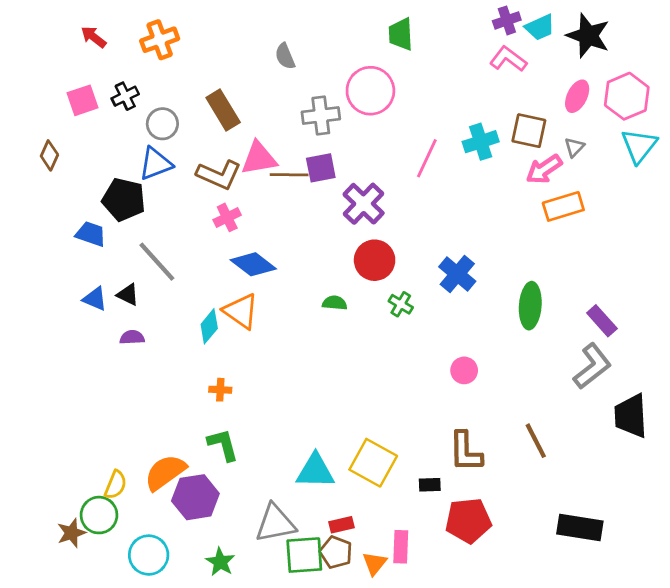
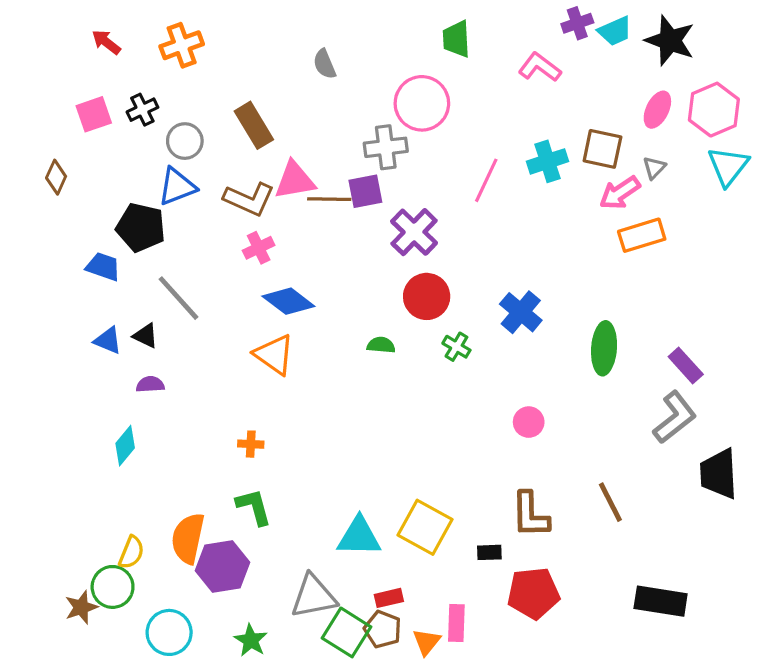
pink L-shape: (508, 59) -> (540, 67), moved
gray cross: (321, 116) -> (386, 147), moved
cyan diamond: (209, 326) -> (125, 446), moved
orange semicircle: (165, 472) -> (188, 538), turned -42
green square: (304, 555) -> (347, 632), turned 36

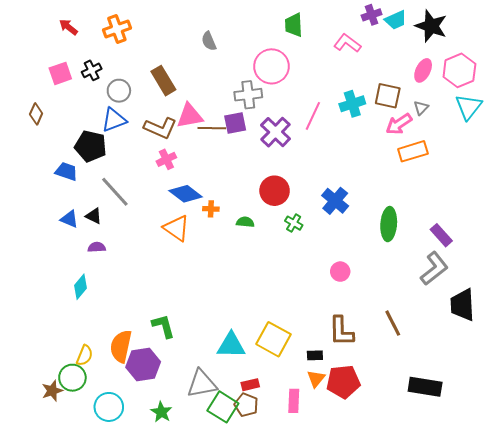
purple cross: (414, 232) -> (276, 132), moved
orange cross: (251, 444) -> (211, 209), moved
orange triangle: (427, 642) -> (316, 379), moved

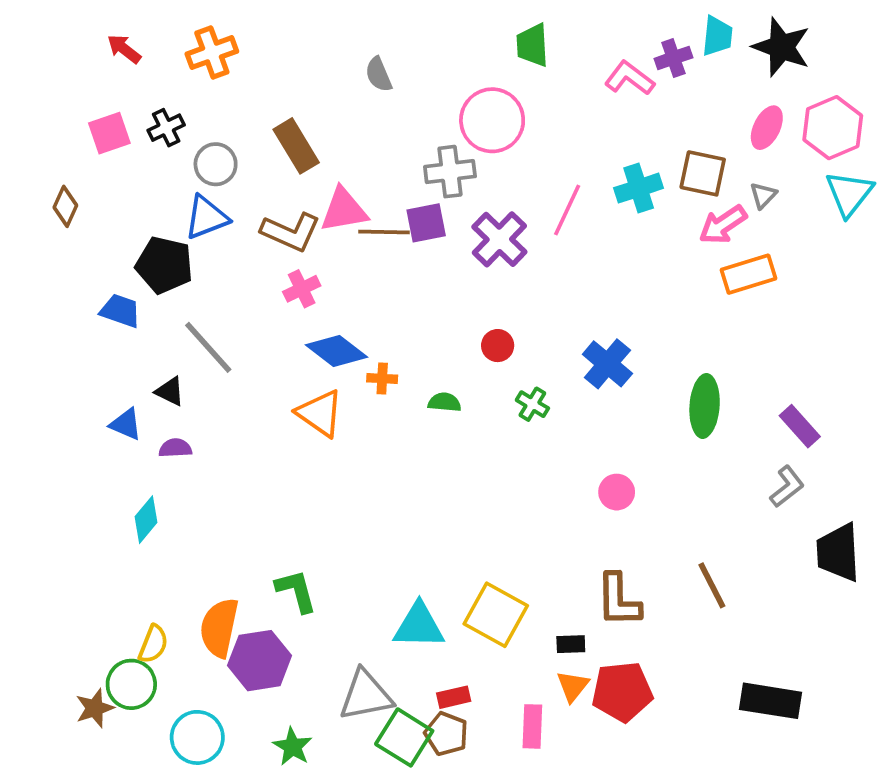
purple cross: (372, 15) -> (673, 58), moved
cyan trapezoid: (396, 20) -> (717, 36), turned -60
red circle: (275, 191) -> (498, 346), size x0.6
blue triangle: (69, 219) -> (126, 424), moved
gray L-shape: (434, 269) -> (787, 487), size x0.7

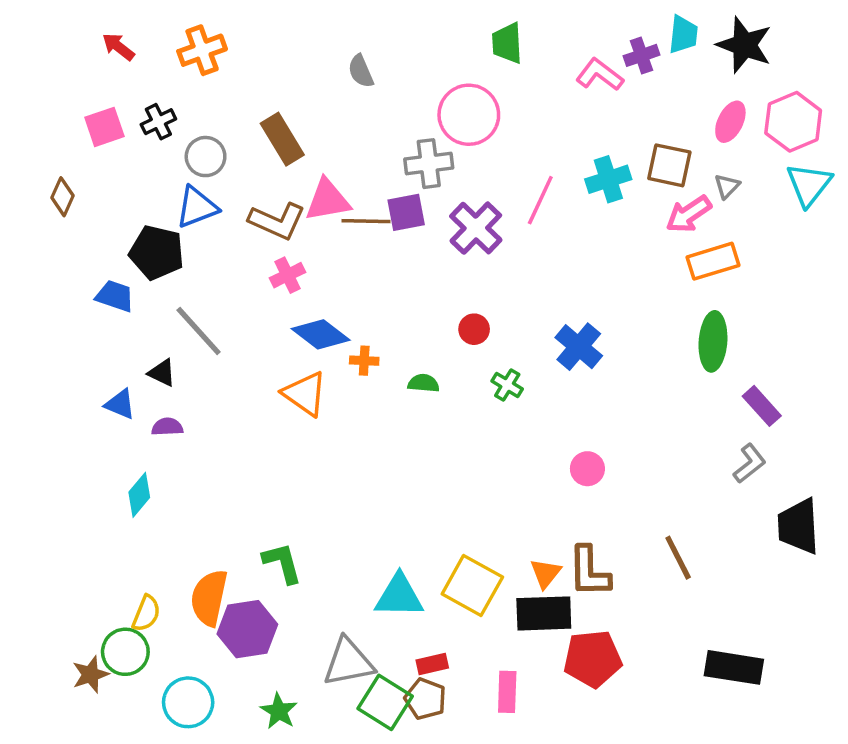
green ellipse: (705, 406) -> (713, 341), moved
black rectangle: (571, 644) -> (544, 613), size x2.0
orange triangle: (573, 686) -> (546, 573), moved

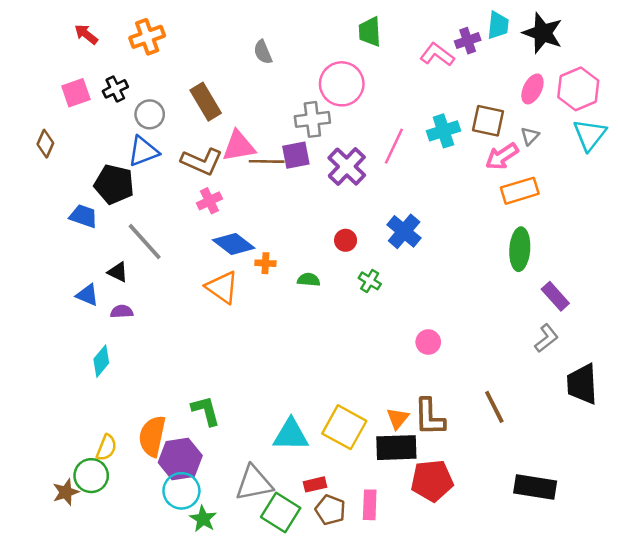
blue cross: (579, 347) -> (404, 231), moved
brown pentagon: (425, 699) -> (330, 510), moved
cyan circle: (188, 702) -> (181, 491), moved

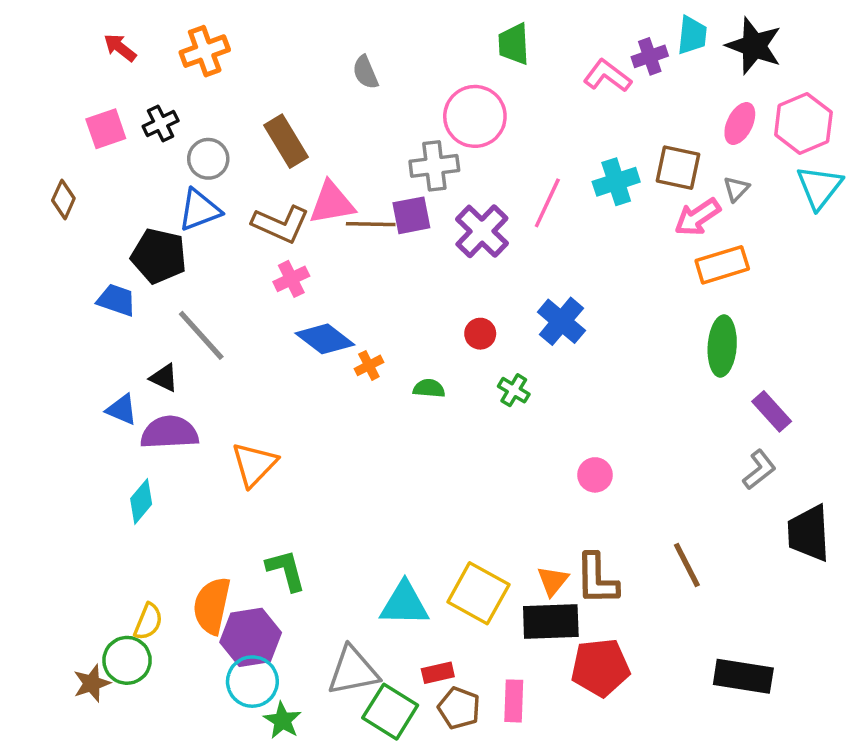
orange cross: (265, 263) -> (369, 365), turned -30
orange triangle: (222, 287) -> (254, 464), moved, turned 39
purple semicircle: (122, 311) -> (169, 433), size x1.8

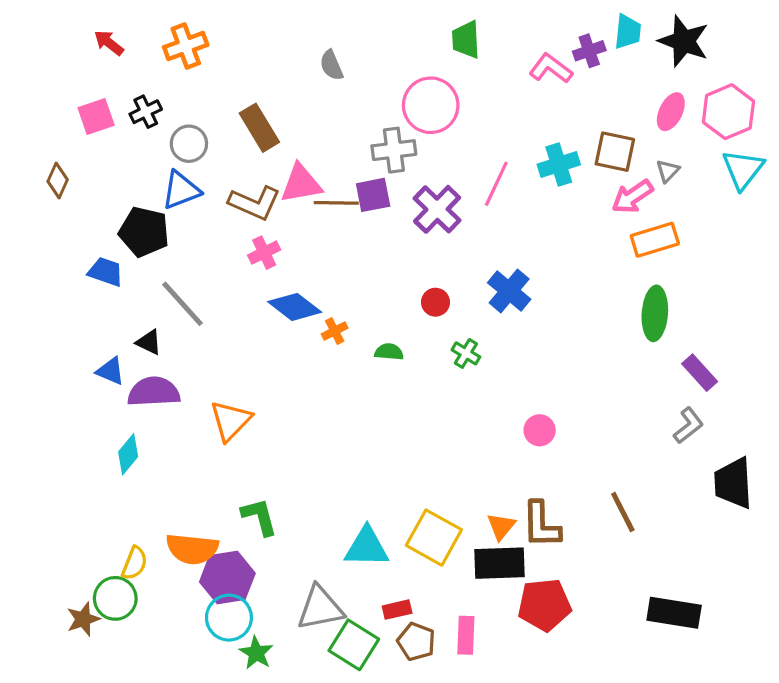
orange semicircle: (212, 606) -> (192, 549), turned -96

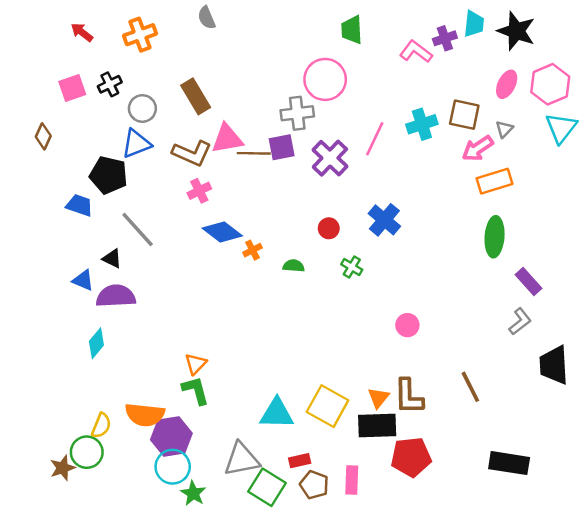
gray semicircle: (331, 65) -> (207, 18), moved
orange triangle: (231, 421) -> (196, 364), moved, size x0.7

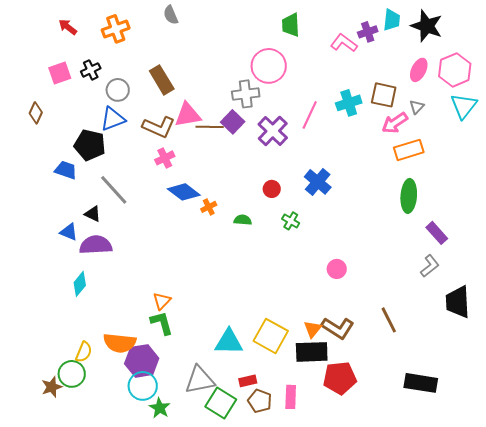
purple square: (282, 147) -> (233, 122), turned -35
brown L-shape: (409, 396) -> (338, 328), turned -56

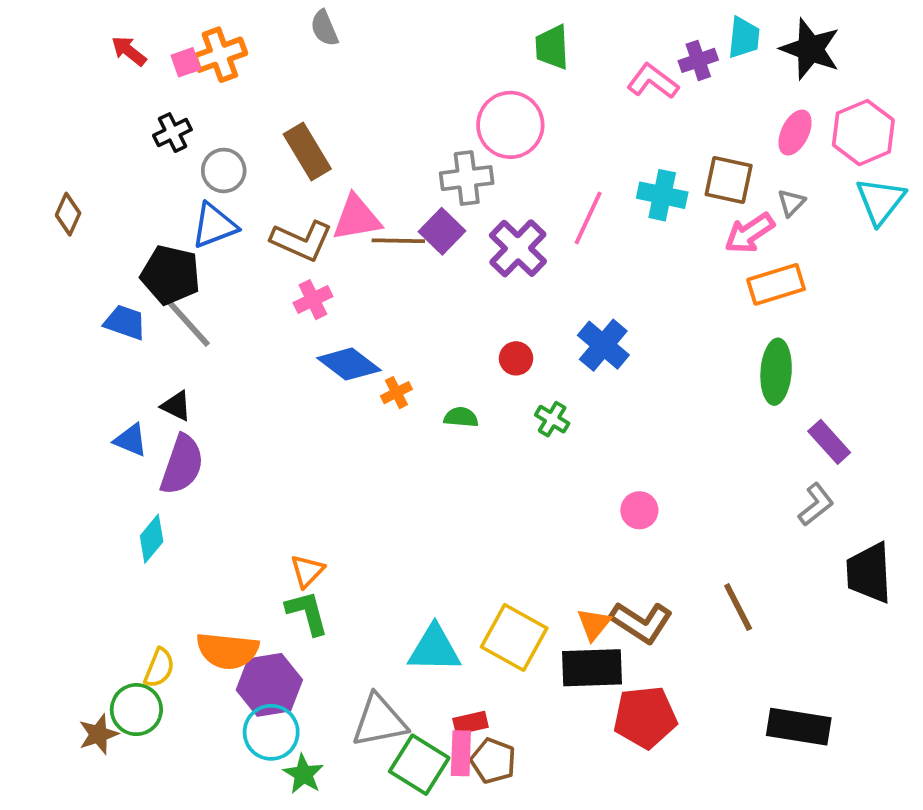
pink square: (60, 73) -> (186, 62), moved, size x0.7
cyan cross: (349, 103) -> (662, 195), turned 30
gray line: (114, 190) -> (186, 320), moved
purple semicircle: (96, 245) -> (182, 465), turned 112
pink rectangle: (291, 397) -> (461, 753), moved

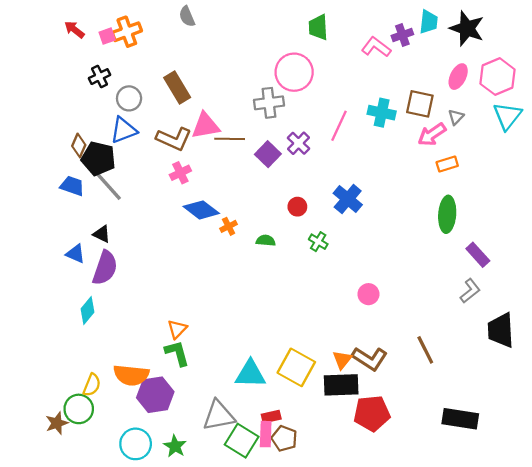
brown diamond: (68, 214) -> (79, 145), moved
purple square: (442, 231) -> (268, 154), moved
purple cross: (518, 248) -> (298, 143), size x0.7
orange rectangle: (776, 284) -> (447, 164), size x0.7
cyan circle: (271, 732) -> (136, 444), moved

